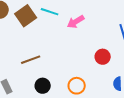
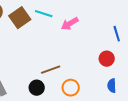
red circle: (103, 57) -> (107, 59), moved
brown line: (31, 60) -> (51, 70), moved

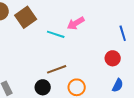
cyan line: (44, 14) -> (56, 34), moved
blue semicircle: (112, 86) -> (118, 85), turned -152

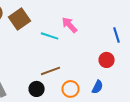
pink arrow: (76, 23) -> (70, 25), turned 78
blue semicircle: (118, 85) -> (98, 87), moved

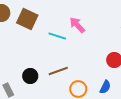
brown square: (20, 19) -> (27, 19), turned -30
black circle: (37, 89) -> (30, 76), moved

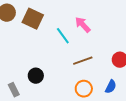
cyan line: (57, 36) -> (63, 36), turned 36
brown line: (58, 71) -> (83, 61), moved

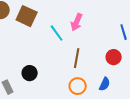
pink arrow: (83, 25) -> (77, 22), turned -114
brown line: (83, 61) -> (77, 58), turned -60

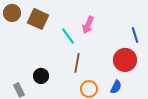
red circle: (114, 57) -> (125, 60), size x1.5
brown line: (77, 58) -> (77, 63), moved

